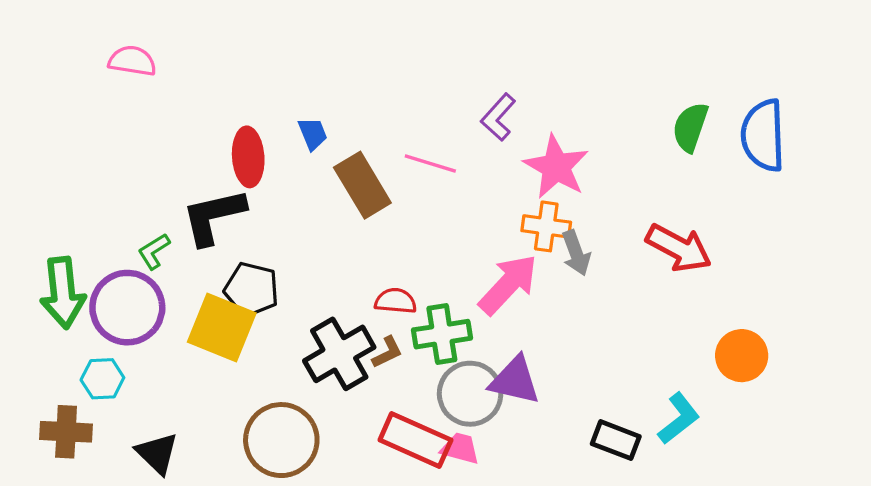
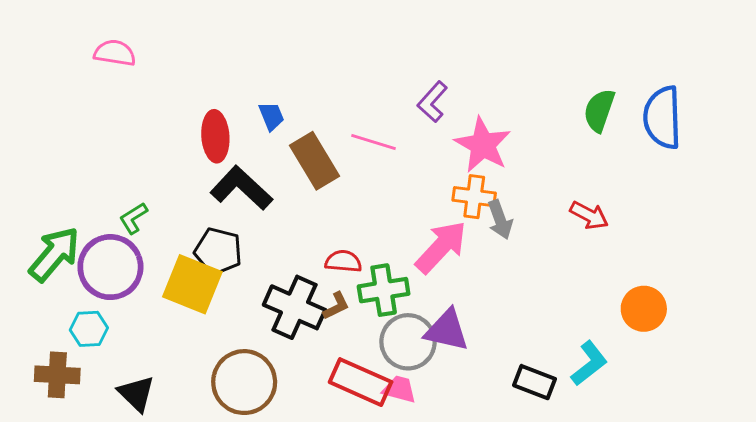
black L-shape: (213, 217) -> (241, 188), moved, turned 56
red arrow: (679, 248) -> (589, 215), size x0.7
green arrow: (63, 293) -> (54, 254), turned -134
black cross: (339, 354) -> (294, 307), turned -36

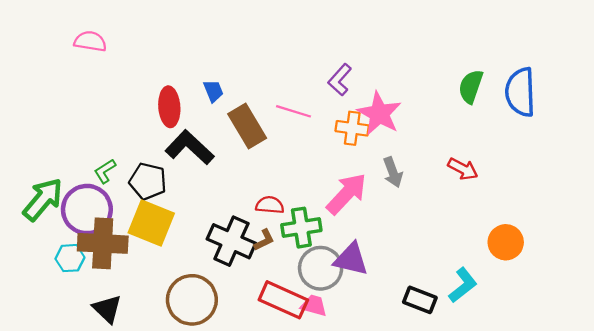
orange cross: (474, 197) -> (352, 128), moved
black pentagon: (218, 251) -> (148, 181), moved
brown cross: (57, 375) -> (103, 243), moved, size x1.4

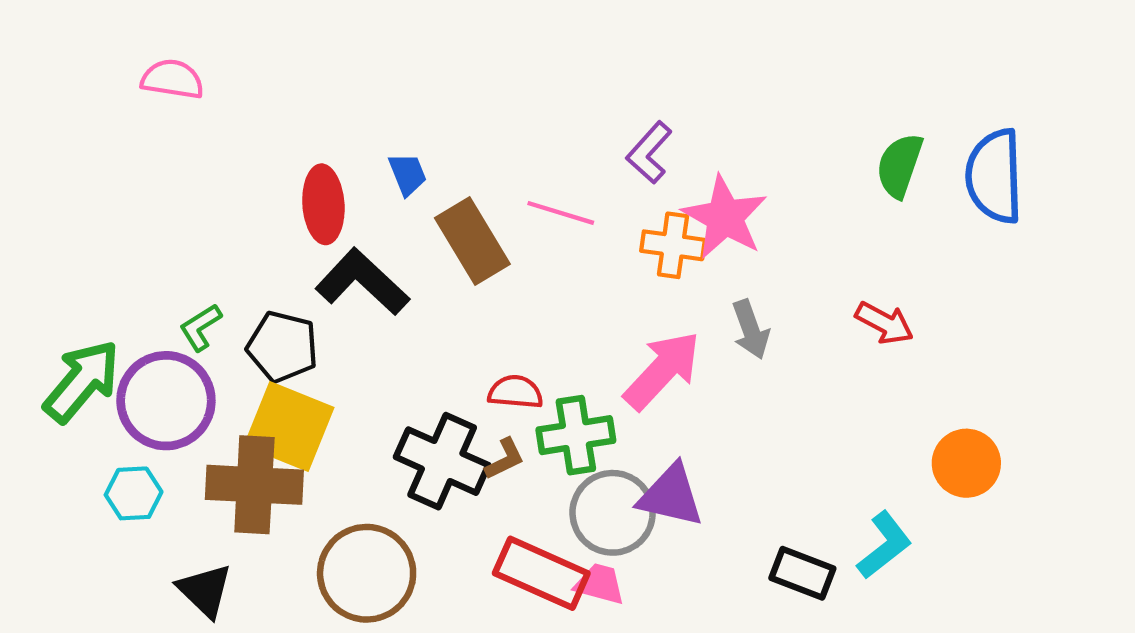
brown cross: (103, 243) -> (254, 485), moved

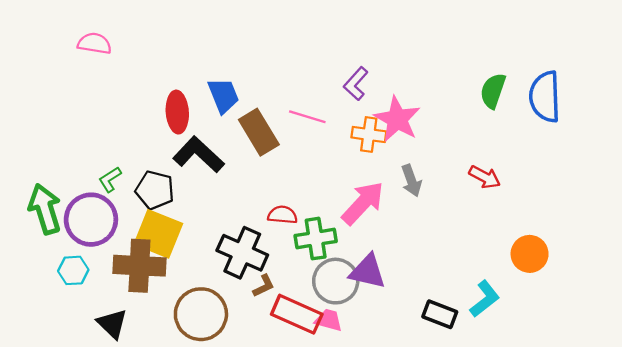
blue trapezoid: (408, 174) -> (223, 95), size x1.5
green arrow: (82, 381) -> (45, 209), turned -57
brown L-shape: (505, 459) -> (264, 286), moved

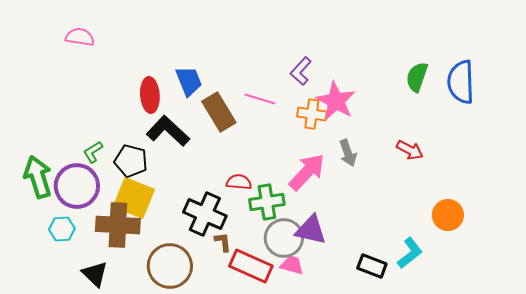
brown L-shape: (264, 286) -> (223, 242), turned -70
pink trapezoid: (329, 320) -> (292, 265), moved

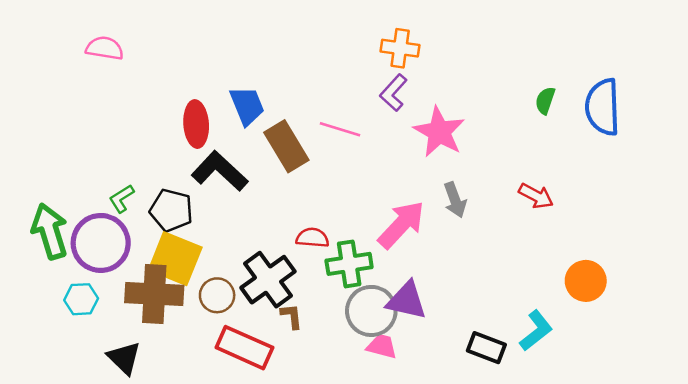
green semicircle: (417, 77) -> (545, 100), size x0.7
orange cross: (312, 114) -> (400, 48), moved
black cross: (205, 214) -> (268, 280), turned 30
brown circle: (170, 266) -> (217, 295), moved, size x0.6
red rectangle: (251, 266) -> (244, 348), moved

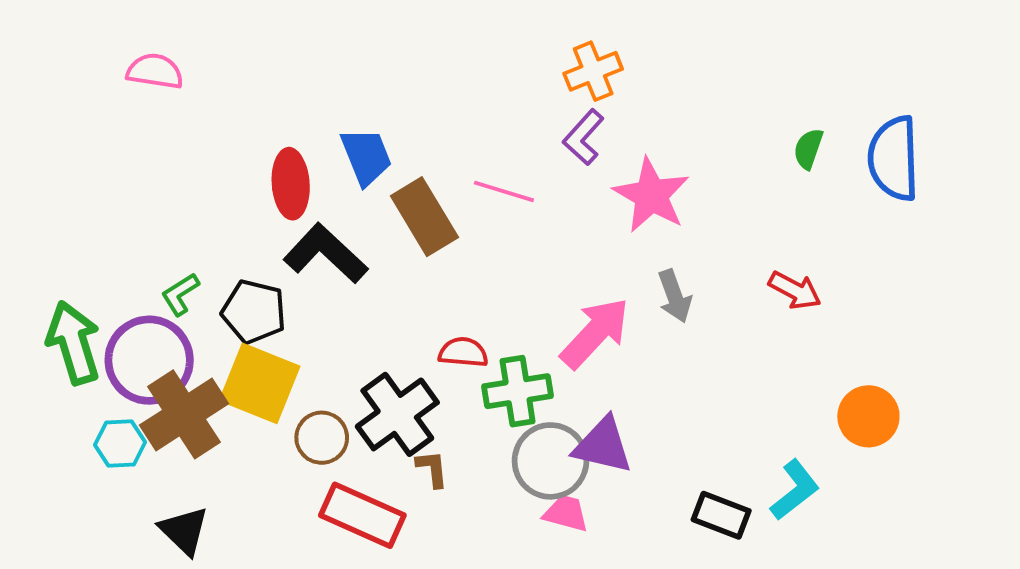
orange cross: (400, 48) -> (593, 71), turned -30
brown cross: (154, 294) -> (184, 414), moved, turned -36

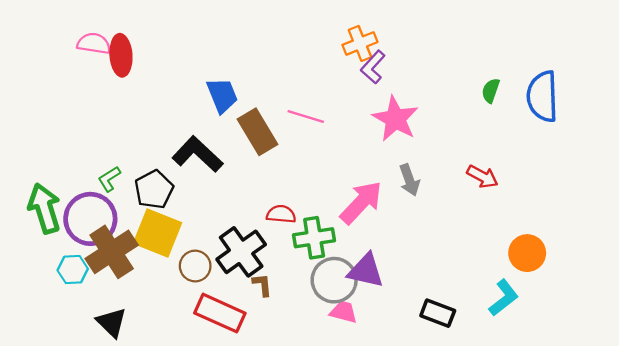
purple L-shape: (583, 137) -> (373, 67), moved
red ellipse: (291, 184) -> (121, 55), moved
black pentagon: (254, 312) -> (154, 189), turned 30
cyan L-shape: (795, 490) -> (504, 298), moved

